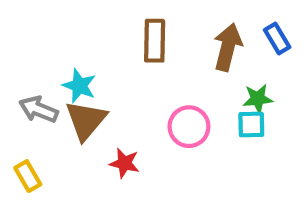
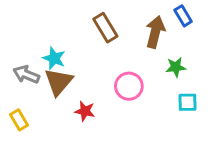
blue rectangle: (277, 39) -> (183, 16), moved
brown rectangle: (155, 41) -> (105, 28), turned -32
cyan square: (251, 124) -> (187, 102), moved

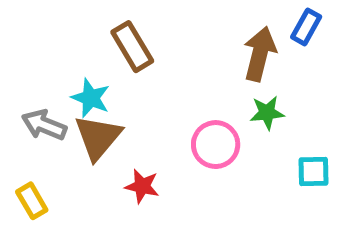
blue rectangle: (183, 16) -> (306, 27), turned 60
brown rectangle: (105, 28) -> (132, 47), moved
green star: (176, 67) -> (267, 113), moved

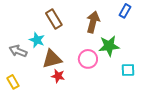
brown arrow: (260, 54) -> (93, 22), moved
green star: (267, 113) -> (109, 46), size x1.5
brown triangle: (98, 137) -> (52, 59), moved, turned 35

